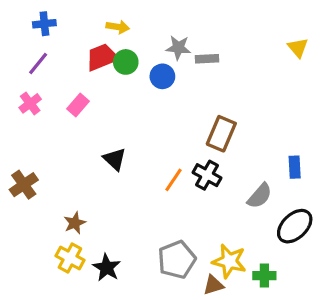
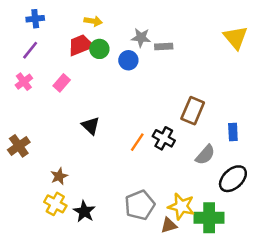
yellow triangle: (298, 48) -> (235, 38), size x1.5
brown rectangle: (221, 134) -> (193, 111), moved
green cross: (264, 276) -> (209, 218), size x1.6

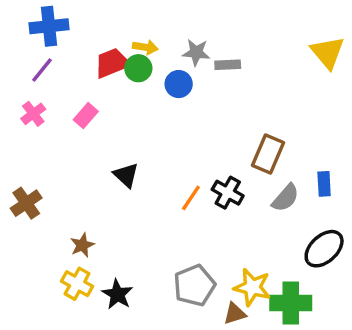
blue cross: (35, 19) -> (49, 26), size x1.5
yellow arrow: (93, 21) -> (145, 47), moved
gray semicircle: (205, 155) -> (285, 198), moved

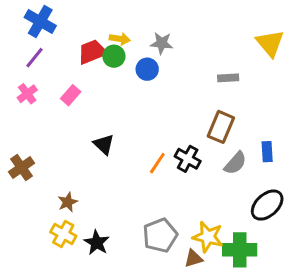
blue cross: (49, 26) -> (40, 21), turned 36
gray rectangle: (228, 65) -> (228, 78), moved

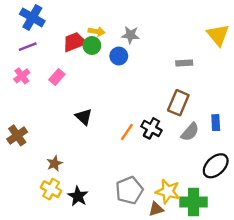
purple line: (34, 58) -> (28, 47), turned 30

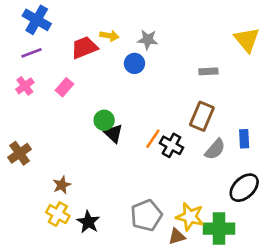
green circle: (92, 46) -> (104, 120), moved
black triangle: (84, 117) -> (113, 133), moved
orange line: (127, 132) -> (153, 139), moved

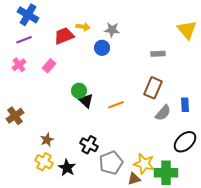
orange line: (153, 139) -> (116, 105), turned 35
black cross: (171, 145) -> (89, 145), moved

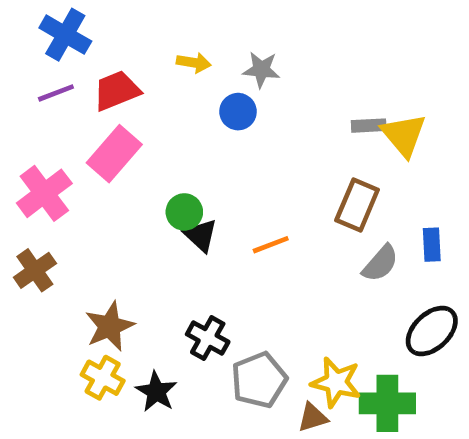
yellow triangle: (187, 30) -> (404, 135), moved
red trapezoid: (64, 36) -> (117, 91), moved
pink cross: (19, 65) -> (44, 193), moved, size x1.6
pink rectangle: (49, 66) -> (114, 154), size x1.6
brown star: (47, 140) -> (110, 326), size x1.5

